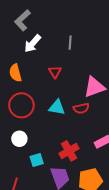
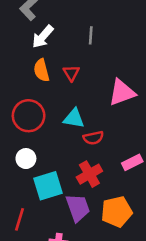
orange semicircle: (15, 73) -> (41, 70), moved
red semicircle: (81, 108) -> (93, 138), moved
cyan square: (37, 160) -> (48, 186), size x1.6

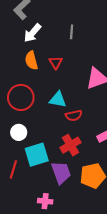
red line: (19, 219) -> (13, 169), moved

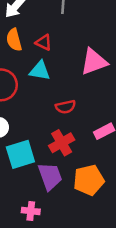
red triangle: (56, 63) -> (44, 42), turned -32
cyan triangle: (58, 100) -> (40, 71), moved

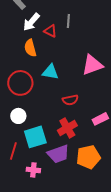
red triangle: (44, 42) -> (50, 31), moved
purple trapezoid: (50, 176) -> (58, 154), turned 90
pink cross: (31, 211) -> (33, 170), moved

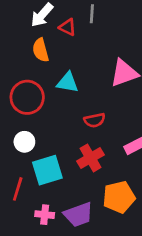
purple trapezoid: (58, 154) -> (78, 215), moved

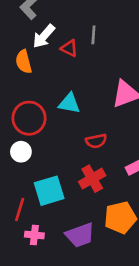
orange semicircle: (41, 50) -> (24, 62), moved
white circle: (24, 142) -> (21, 152), moved
pink cross: (45, 215) -> (34, 235), moved

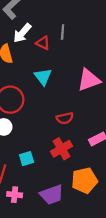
cyan triangle: (69, 103) -> (43, 77), moved, turned 42
cyan square: (49, 191) -> (27, 159), size x0.6

